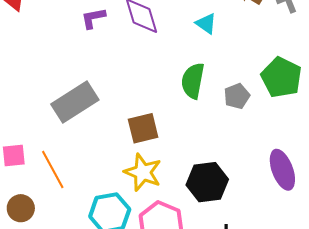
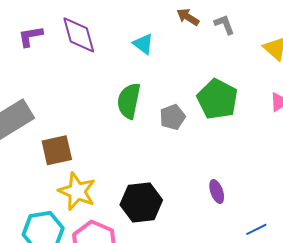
brown square: (143, 128) -> (57, 150), moved
purple ellipse: (282, 170) -> (217, 192), size x0.6

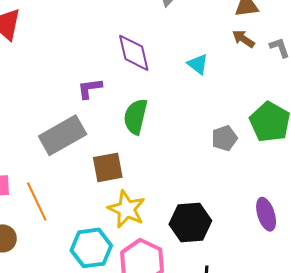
purple L-shape: (30, 36) -> (90, 88), moved
green semicircle: (129, 101) -> (136, 117), moved
purple ellipse: (217, 192) -> (266, 214), size x1.4

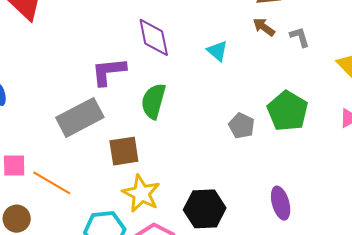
purple L-shape: (90, 88) -> (109, 72), size x1.4
gray pentagon: (224, 138) -> (242, 126), turned -30
orange line: (37, 202) -> (52, 183), turned -36

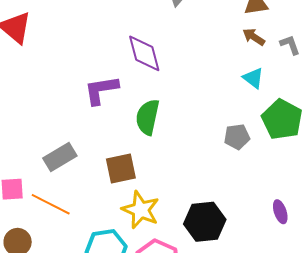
cyan triangle: (217, 51) -> (253, 78), moved
gray rectangle: (80, 117) -> (60, 157), moved, size x0.7
gray pentagon: (242, 126) -> (237, 137), turned -30
purple ellipse: (281, 203) -> (280, 212), size x0.7

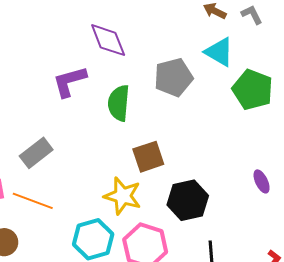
cyan triangle: (253, 78) -> (219, 52), size x1.4
gray pentagon: (237, 137) -> (173, 77), moved, size x1.5
brown square: (121, 169) -> (148, 157), moved

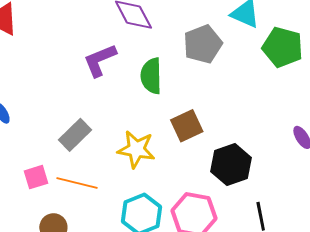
yellow star: (123, 196) -> (136, 149), moved

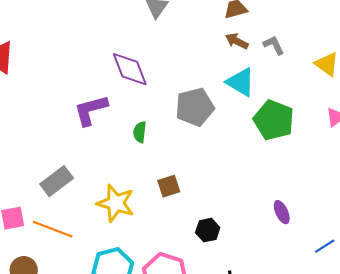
green semicircle: (151, 76) -> (140, 132), size x0.6
brown square: (187, 126) -> (169, 186), size x0.7
black hexagon: (231, 165) -> (208, 230), size x0.6

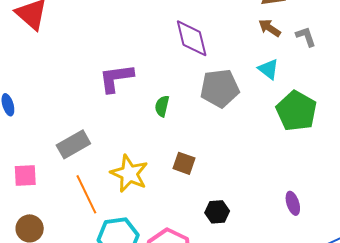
purple diamond: (130, 69) -> (192, 38), moved
cyan triangle: (241, 82) -> (268, 69), size x0.7
brown square: (169, 186) -> (184, 163), turned 30
orange line: (53, 229) -> (86, 194), moved, turned 36

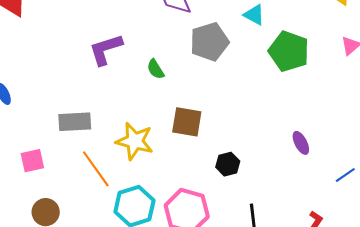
green semicircle: (162, 106) -> (156, 69), turned -35
gray rectangle: (73, 144) -> (75, 122), turned 36
brown square: (184, 163) -> (187, 122), size x1.4

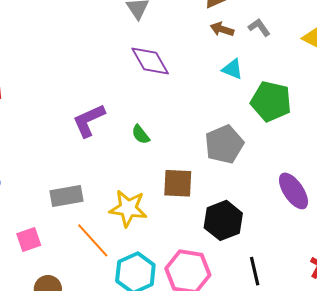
gray pentagon: (209, 42) -> (224, 144), moved
purple ellipse: (301, 143) -> (293, 191), size x1.6
black hexagon: (228, 164) -> (223, 220), size x1.6

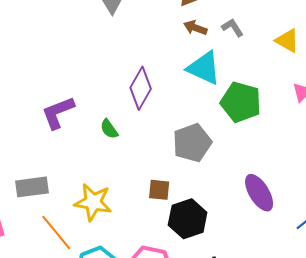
purple diamond: (150, 61) -> (141, 88), moved, turned 57
cyan triangle: (232, 69) -> (204, 68), size x1.6
brown square: (178, 183) -> (159, 190), moved, size x0.7

